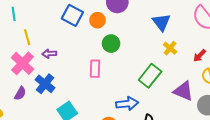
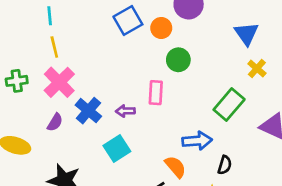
blue square: (72, 15) -> (128, 20), turned 30
yellow line: (27, 37) -> (54, 47), moved
purple arrow: (49, 54) -> (125, 111), moved

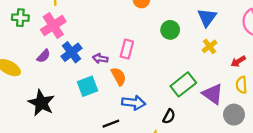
green circle: (178, 60) -> (170, 30), moved
green rectangle: (229, 104) -> (183, 84), moved
blue arrow: (197, 141) -> (134, 103), moved
orange semicircle: (175, 167) -> (119, 76), moved

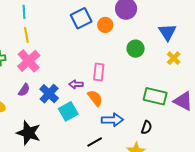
blue cross: (71, 52) -> (49, 94), moved
green rectangle: (183, 84) -> (155, 96), turned 60

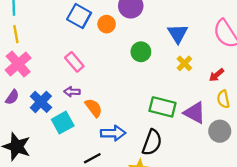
blue square: (81, 18) -> (79, 16), turned -35
pink rectangle: (99, 72) -> (74, 62), moved, turned -48
black semicircle: (146, 127) -> (152, 142), size x1.6

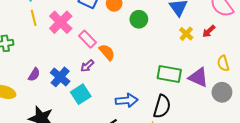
green circle: (141, 52) -> (139, 19), moved
pink cross: (18, 64) -> (61, 22), moved
red arrow: (217, 75) -> (209, 31), moved
purple arrow: (72, 92) -> (87, 66), turned -40
orange semicircle: (94, 108) -> (107, 52), moved

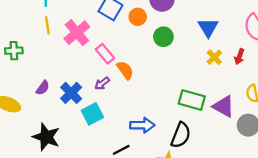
red arrow: (209, 31) -> (239, 57), turned -32

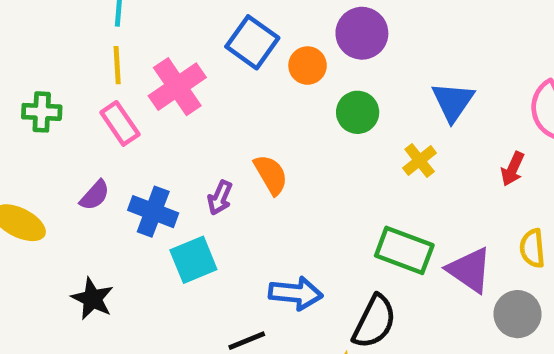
pink rectangle: (105, 54) -> (120, 123), moved
yellow cross: (214, 57) -> (420, 160), moved
purple arrow: (102, 83) -> (220, 198), turned -35
blue cross: (71, 93) -> (153, 212), turned -30
black star: (46, 137) -> (92, 299), size x0.7

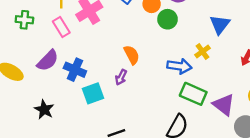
green circle: (358, 112) -> (168, 19), moved
purple semicircle: (95, 195) -> (48, 61), size x1.5
purple arrow: (220, 198) -> (121, 77), moved
blue arrow: (296, 293) -> (179, 66), moved

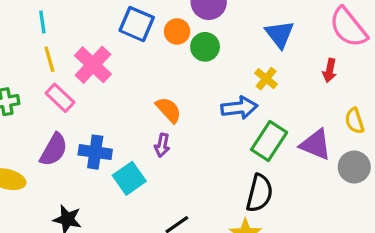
green rectangle: (193, 94) -> (269, 141), turned -65

